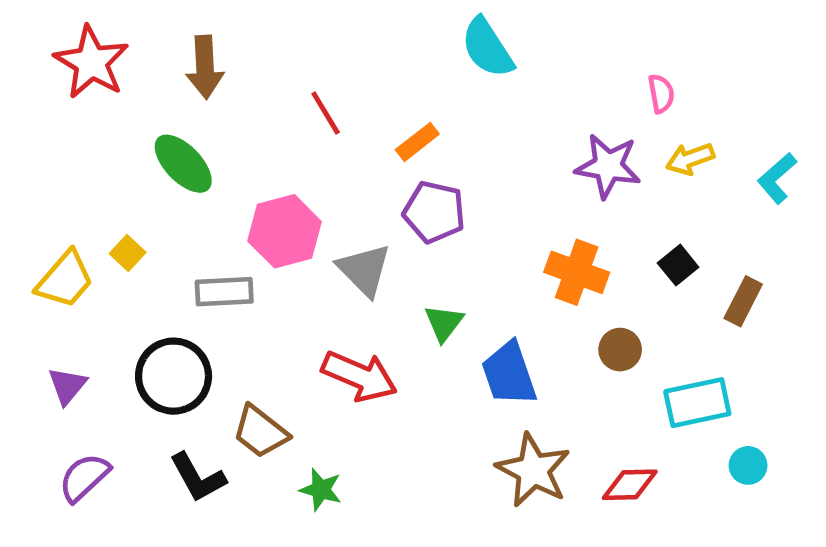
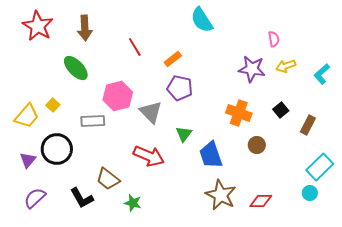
black circle: (174, 376) -> (57, 149), moved
cyan rectangle: (697, 403) -> (320, 167), moved, turned -32

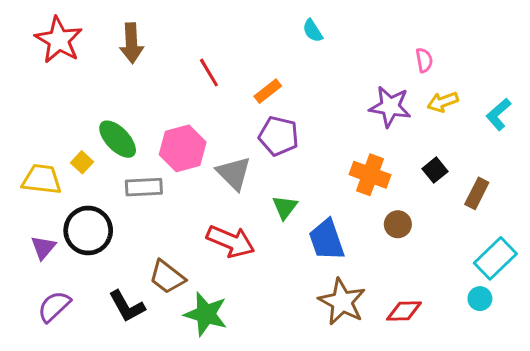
cyan semicircle: (202, 20) -> (313, 31), size x0.6
green ellipse: (76, 68) -> (118, 139), moved
yellow trapezoid: (27, 116) -> (42, 179), turned -124
green star: (133, 203) -> (206, 314), size x1.6

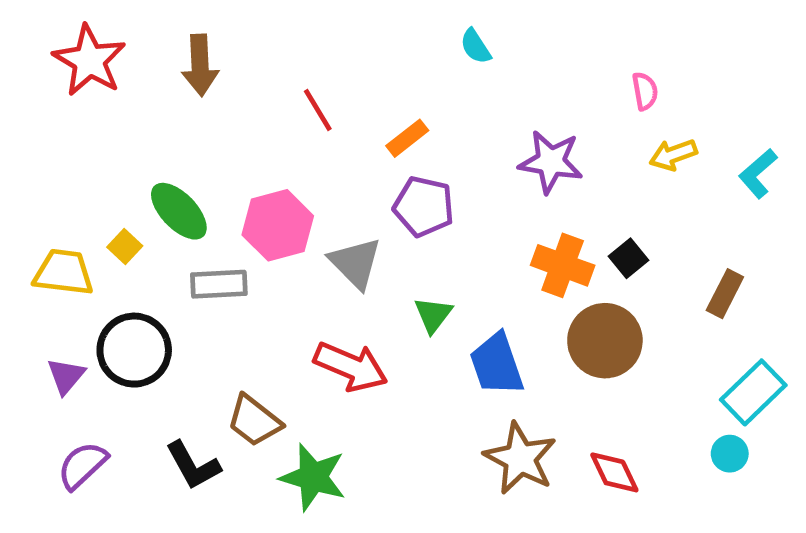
purple star: (390, 107) -> (551, 162), moved
black square: (435, 170) -> (628, 258), moved
brown circle: (398, 224) -> (605, 341), size x1.8
red diamond: (404, 311) -> (614, 472), turned 66

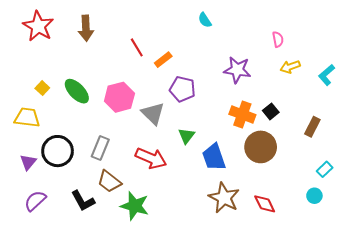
orange rectangle: (407, 138) -> (163, 60), moved
yellow square: (125, 246) -> (42, 88), moved
gray rectangle: (219, 284) -> (100, 148), moved, turned -65
cyan rectangle: (753, 392) -> (325, 169), size x0.6

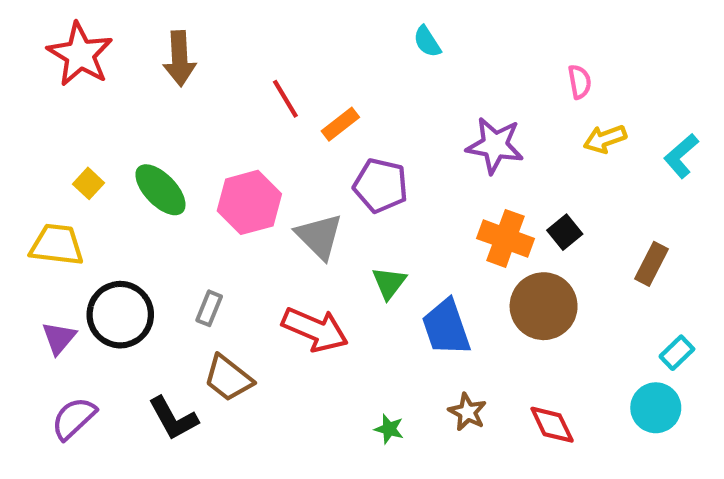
gray rectangle: (100, 148) -> (209, 308), size x0.7
cyan circle: (314, 196) -> (656, 408), size x1.5
brown star: (224, 198) -> (467, 412), size x0.6
green star: (135, 206) -> (389, 429), moved, size x0.5

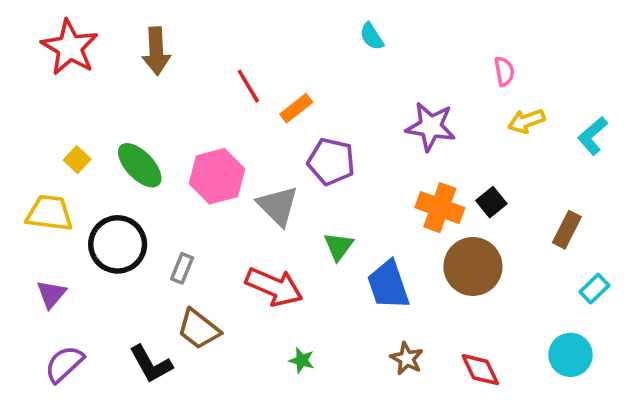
black circle: (120, 315) -> (118, 244), moved
cyan rectangle: (677, 353) -> (594, 289), moved
green star: (389, 429) -> (302, 360), moved

